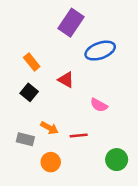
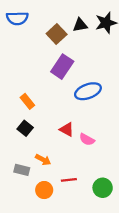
red triangle: (66, 80) -> (67, 129), moved
red line: (79, 135) -> (69, 180), moved

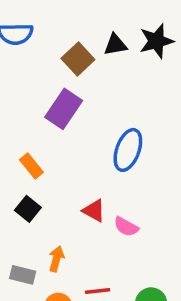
purple rectangle: (62, 67) -> (64, 109), moved
blue ellipse: (88, 91) -> (128, 150), turned -50
orange arrow: (43, 160) -> (56, 259), turned -104

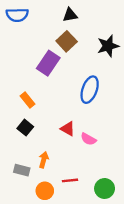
black star: (156, 41) -> (108, 46), moved
black triangle: (115, 45) -> (70, 15), moved
brown square: (78, 59) -> (67, 41), moved

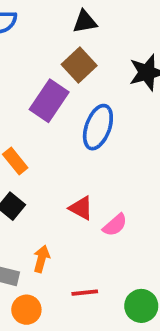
blue ellipse: (90, 90) -> (98, 127), moved
pink semicircle: (88, 139) -> (115, 225), turned -70
orange circle: (45, 191) -> (26, 310), moved

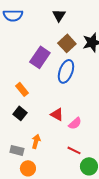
black triangle: (85, 22) -> (59, 15), turned -48
brown square: (79, 65) -> (67, 43), moved
red line: (85, 293) -> (74, 150), moved, turned 32

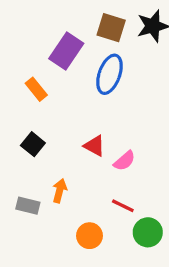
brown square: (67, 43) -> (111, 28), turned -30
orange rectangle: (22, 89) -> (36, 89), moved
orange circle: (28, 168) -> (90, 236), moved

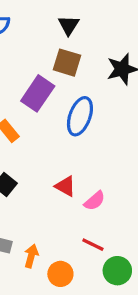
brown square: (111, 28) -> (67, 63), moved
orange arrow: (60, 191) -> (31, 256), moved

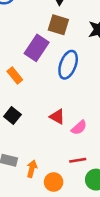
red line: (93, 245) -> (78, 160), turned -35

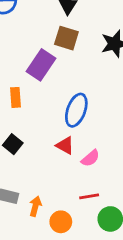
blue ellipse: (68, 65) -> (76, 110), moved
orange rectangle: (15, 76) -> (16, 97), turned 35

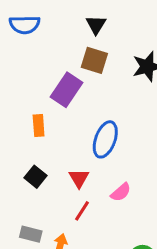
red triangle: (65, 145) -> (79, 178), moved, turned 30
red line: (89, 196) -> (82, 211), moved, turned -48

